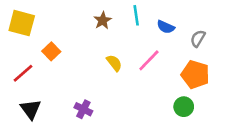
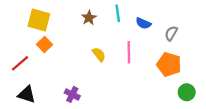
yellow square: (22, 23) -> (39, 20), moved
pink line: (149, 60) -> (129, 52), turned -45
green circle: (184, 107) -> (187, 92), moved
black triangle: (31, 109) -> (27, 94), turned -36

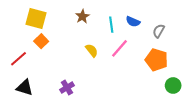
cyan line: (118, 13) -> (111, 25), moved
pink line: (129, 52) -> (120, 48), turned 42
purple cross: (72, 94) -> (67, 88), turned 32

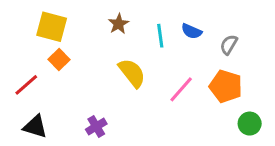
pink line: (120, 48) -> (181, 89), moved
yellow semicircle: (92, 50) -> (132, 73), size x1.5

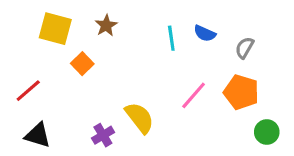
brown star: (119, 24) -> (106, 25), moved
orange square: (59, 60) -> (82, 64), moved
yellow semicircle: (132, 73) -> (140, 118), moved

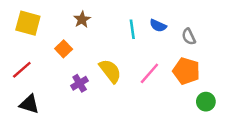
yellow square: (55, 29) -> (28, 23), moved
gray semicircle: (244, 48) -> (189, 37), turned -56
yellow semicircle: (140, 118) -> (110, 71), moved
purple cross: (103, 135) -> (80, 83), moved

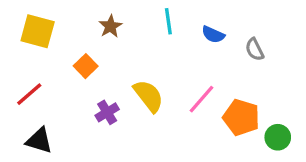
cyan line: (132, 29) -> (168, 21), moved
orange pentagon: (186, 71) -> (241, 117), moved

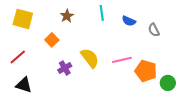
pink line: (202, 99) -> (122, 60), turned 36

